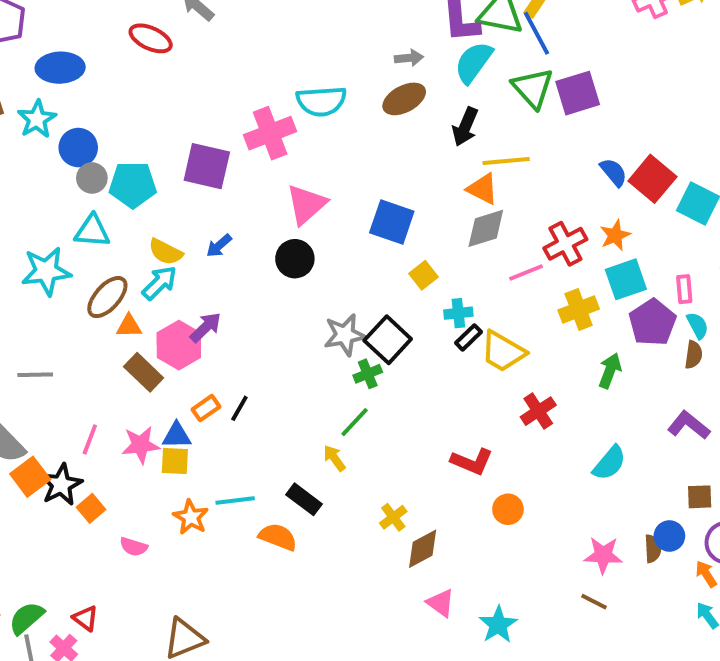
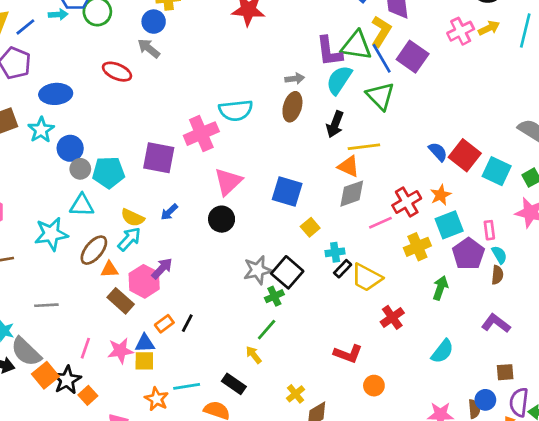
purple square: (578, 93) -> (413, 57), moved, turned -36
brown ellipse: (404, 99) -> (292, 107), turned -44

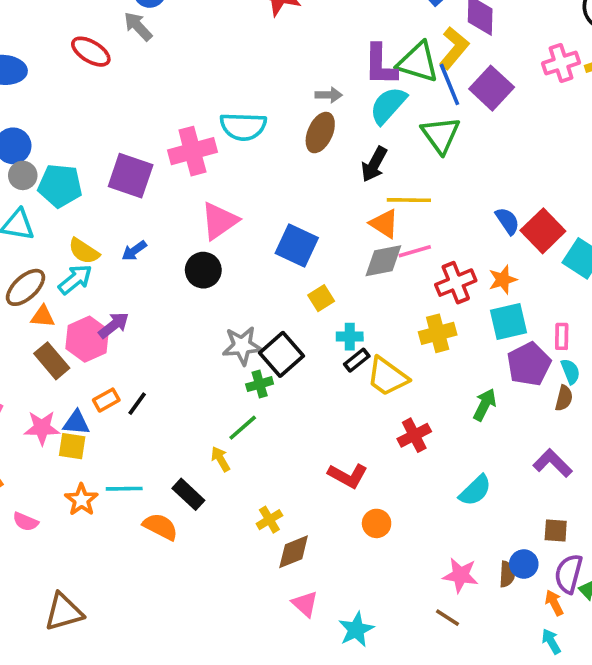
pink line: (380, 223) -> (415, 251), moved
yellow cross: (417, 247) -> (438, 333), moved

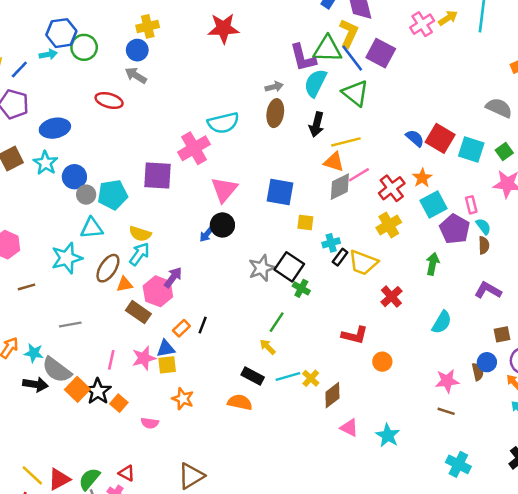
blue arrow: (134, 251) -> (207, 234), moved
yellow square: (321, 298) -> (305, 222), turned -36
green cross: (260, 384) -> (301, 288), moved, turned -30
cyan line: (124, 489) -> (288, 377), moved

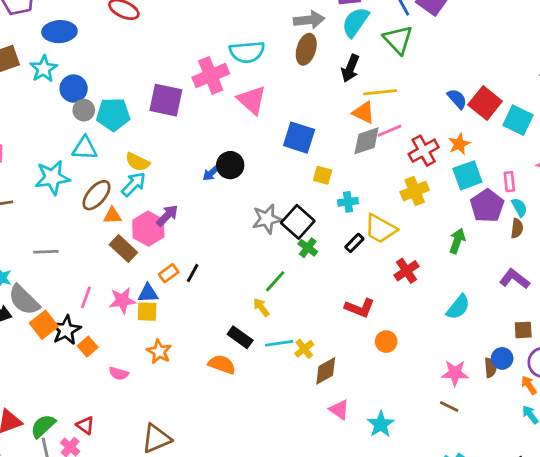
gray arrow: (274, 87) -> (309, 20), size x1.5
pink triangle: (224, 190) -> (252, 100), moved, turned -36
black rectangle: (340, 257) -> (354, 243), moved

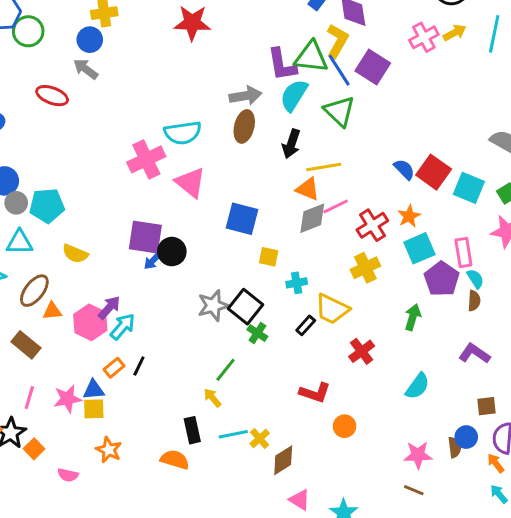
purple square: (166, 100) -> (145, 237), moved
pink rectangle: (509, 182) -> (463, 252), size x1.4
cyan arrow: (134, 184) -> (123, 327), moved
brown rectangle: (123, 249) -> (26, 345), moved
black rectangle: (240, 337) -> (192, 430), turned 45

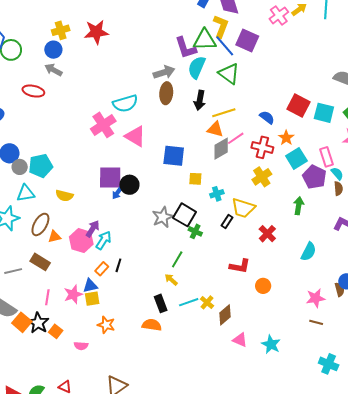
red star: (192, 23) -> (96, 32), moved
blue semicircle: (404, 169) -> (267, 117), moved
red cross: (372, 225) -> (262, 147), turned -35

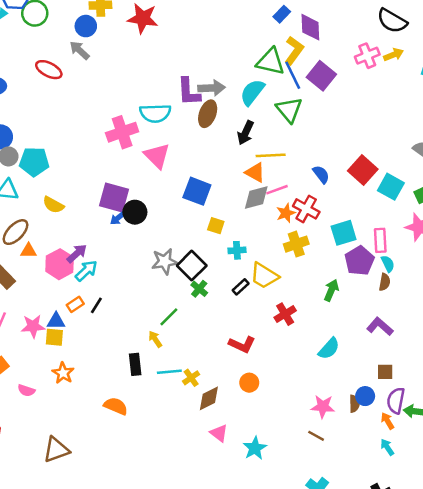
purple L-shape: (186, 48) -> (189, 92), moved
orange star: (286, 138) -> (286, 213), moved
orange circle: (263, 286) -> (249, 383), moved
orange semicircle: (152, 325) -> (116, 406), moved

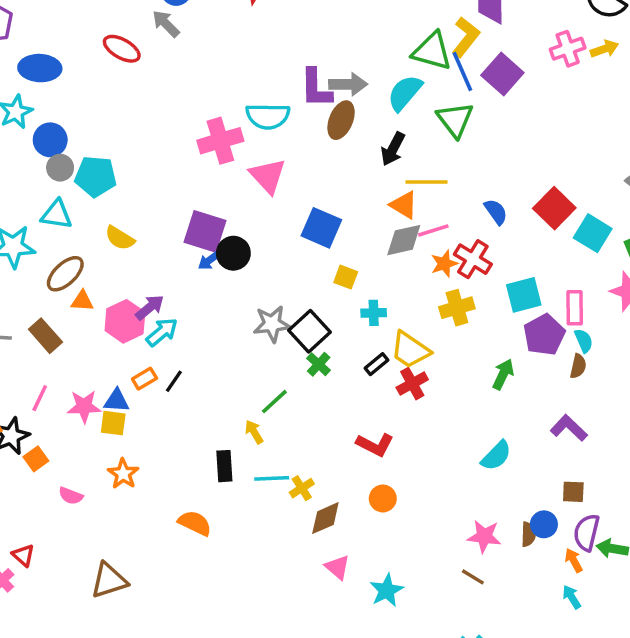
red cross: (285, 314) -> (412, 384), moved

